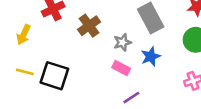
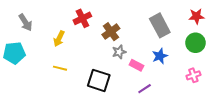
gray star: (122, 42) -> (119, 52), moved
black square: (54, 76) -> (99, 80), moved

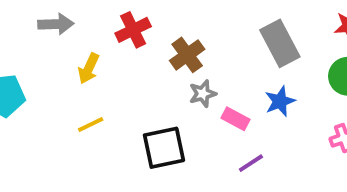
gray arrow: (25, 22) -> (56, 24), moved, turned -60
yellow line: (60, 68) -> (91, 125), turned -40
black square: (99, 80) -> (164, 148), turned -30

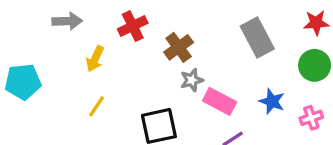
blue star: (280, 101) -> (272, 101), moved, turned -30
pink rectangle: (235, 119) -> (220, 101), size x1.4
yellow line: (91, 125) -> (97, 106), turned -30

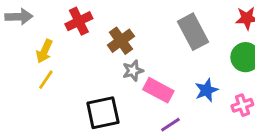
blue star: (272, 101) -> (206, 90), turned 30
yellow line: (97, 106) -> (46, 80), moved

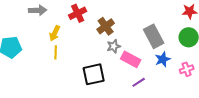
gray rectangle: (193, 32) -> (154, 36), moved
yellow line: (46, 80) -> (56, 52), turned -32

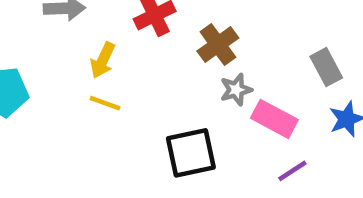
gray rectangle: (154, 36) -> (326, 67), size x0.7
yellow line: (56, 52) -> (105, 103), turned -72

